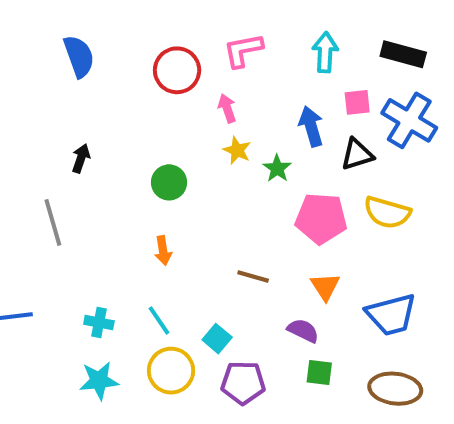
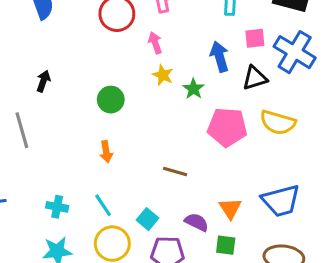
orange triangle: (325, 287) -> (230, 208), moved
purple semicircle: (303, 331) -> (197, 222), moved

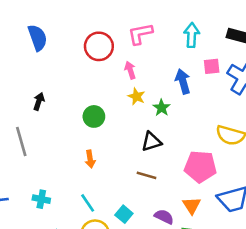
black triangle: (255, 78) -> (152, 142), moved
pink pentagon: (227, 127) -> (200, 167), moved
cyan cross: (57, 207) -> (41, 199), moved

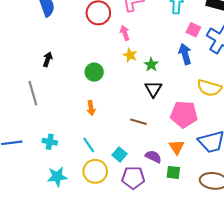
pink square: (212, 66) -> (193, 30), turned 32
blue arrow: (183, 81) -> (185, 54), moved
black triangle: (152, 142) -> (153, 89), moved, turned -42

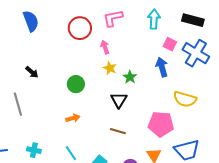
black arrow: (48, 59) -> (32, 72), turned 112
black triangle: (153, 89) -> (119, 100), moved
orange arrow: (91, 108) -> (73, 118), turned -96

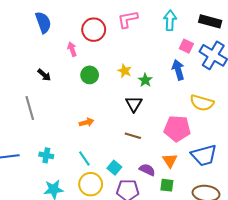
pink arrow: (105, 47) -> (72, 49), moved
green circle: (76, 84) -> (90, 75), moved

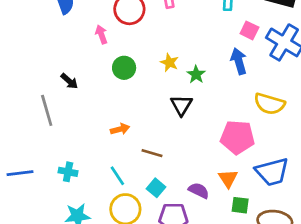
black arrow: (44, 75) -> (69, 81), moved
brown line: (133, 136) -> (152, 153), moved
green square: (167, 185) -> (240, 205), moved

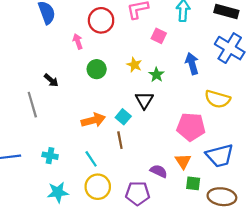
pink square: (249, 30) -> (159, 36), moved
orange arrow: (120, 129) -> (93, 120), size x1.5
brown line: (152, 153) -> (120, 140), turned 63
cyan square: (156, 188) -> (123, 117), moved

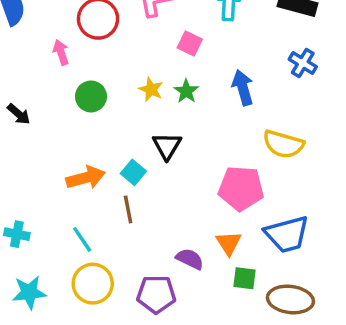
blue cross: (230, 48) -> (303, 63), size x0.6
green star: (156, 75) -> (186, 91), moved

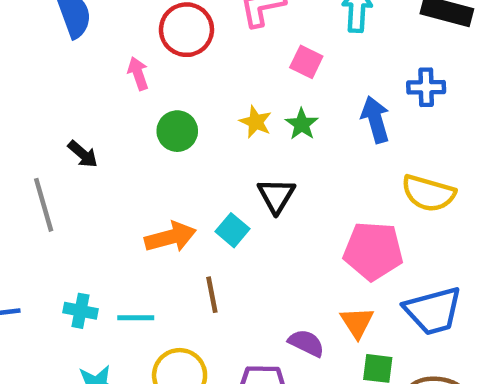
blue cross: (303, 63) -> (426, 87), moved, turned -32
brown line: (128, 209) -> (212, 295), moved
cyan line: (82, 239) -> (136, 318), moved, turned -56

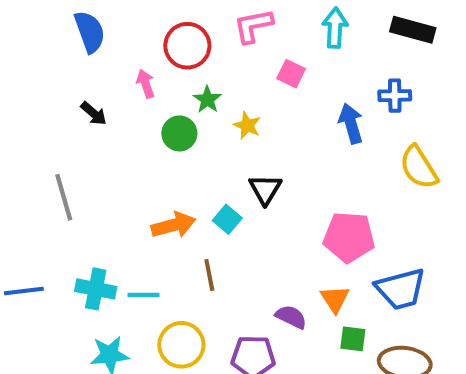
green star: (302, 124) -> (207, 100), moved
black arrow: (83, 154) -> (94, 114), moved
yellow semicircle: (428, 193) -> (419, 167), moved, turned 42
cyan cross: (80, 311) -> (96, 289), size x1.4

